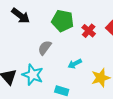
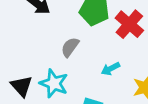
red cross: (89, 31) -> (129, 24), size x1.5

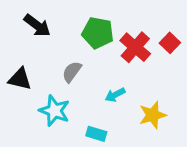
black triangle: (22, 86) -> (20, 79), moved, turned -35

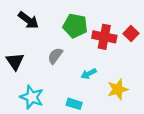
red cross: (135, 47) -> (104, 37), turned -30
black triangle: (20, 79) -> (15, 61), turned 42
cyan star: (54, 111) -> (32, 97), moved

